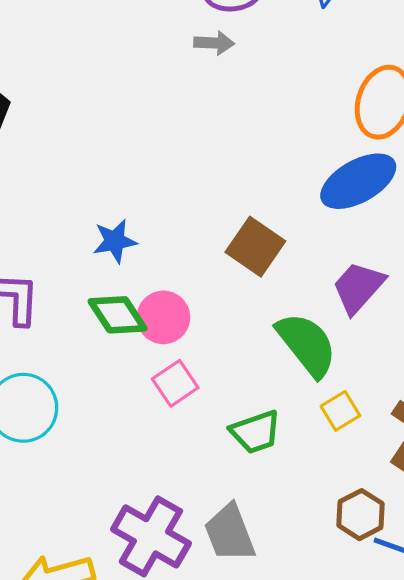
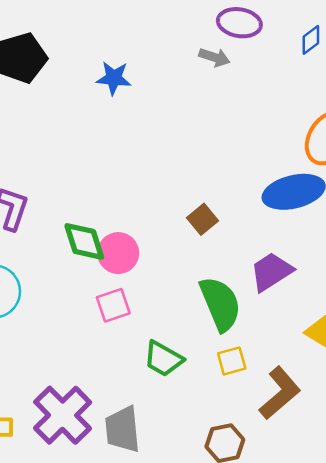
blue star: (115, 241) -> (114, 78), moved
brown square: (255, 247) -> (202, 219), size x0.7
green trapezoid: (256, 432) -> (163, 359), turned 33

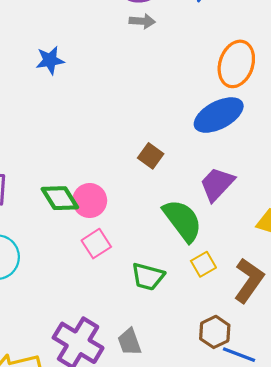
gray arrow: (214, 57) -> (142, 21), moved
gray trapezoid: (123, 429) -> (129, 342), size x0.7

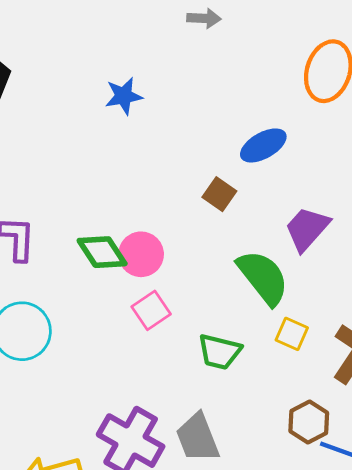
blue star: (50, 60) -> (124, 96), moved
blue ellipse: (219, 115) -> (263, 145), moved, size x0.7
yellow square: (203, 264) -> (292, 334), turned -35
gray trapezoid: (129, 342) -> (198, 438), size x1.4

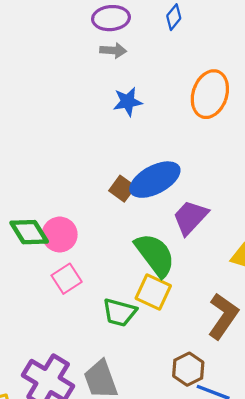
blue star: (124, 96) -> (128, 102), moved
blue ellipse: (263, 145) -> (155, 180), moved, size x1.4
yellow square: (292, 334) -> (153, 292), moved, size x1.4

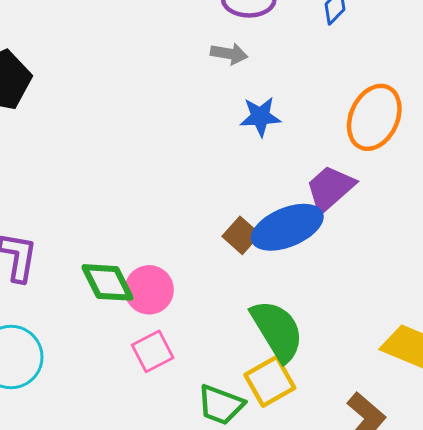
gray arrow: (113, 50) -> (229, 54), moved
purple trapezoid: (190, 217) -> (330, 188), moved
yellow square: (153, 292) -> (270, 381), turned 30

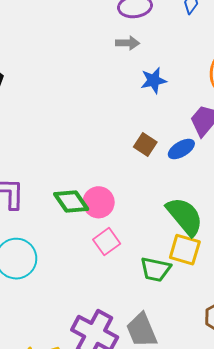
blue ellipse: (287, 227) -> (181, 149), size x0.6
brown square: (241, 235) -> (145, 144), moved
yellow square: (270, 381) -> (185, 250), turned -36

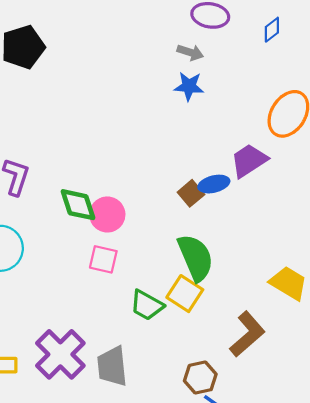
blue star: (154, 80) -> (189, 86), moved
brown square: (145, 144) -> (191, 193), moved
pink square: (107, 242) -> (103, 259), turned 32

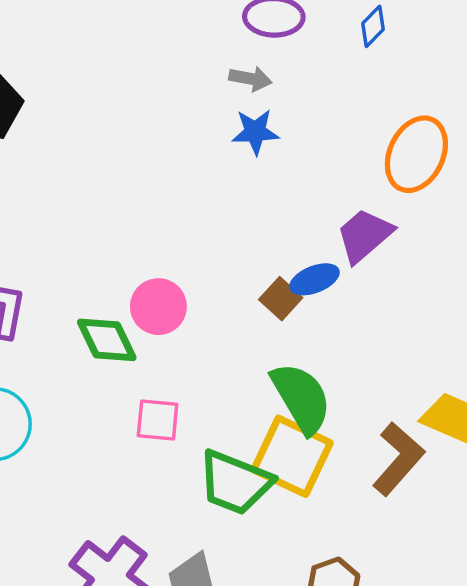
pink circle: (107, 214) -> (158, 307), moved
yellow square: (185, 294) -> (292, 456), size x1.4
green trapezoid: (147, 305) -> (235, 483), size x1.4
brown L-shape: (247, 334) -> (398, 459), moved

